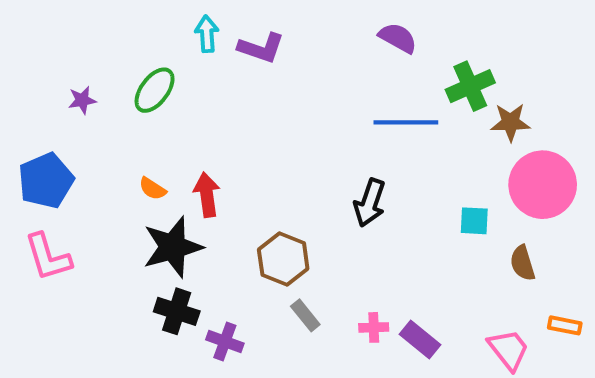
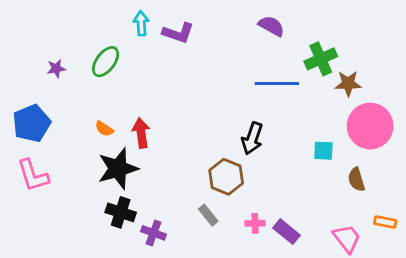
brown hexagon: (283, 259) -> (226, 177), moved

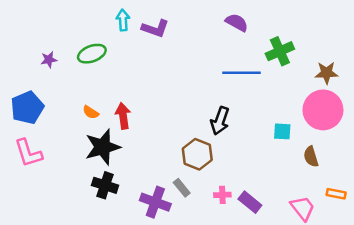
green ellipse: (106, 62) -> (92, 54), turned 32
brown star: (348, 84) -> (327, 73), moved
purple cross: (154, 233) -> (155, 202), moved, size x1.4

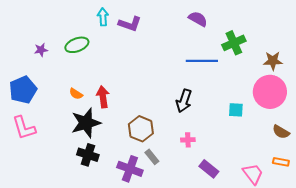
brown hexagon: (197, 154) -> (141, 129), moved
brown semicircle: (311, 157) -> (281, 132), moved, turned -42
pink cross: (222, 195) -> (188, 140), moved

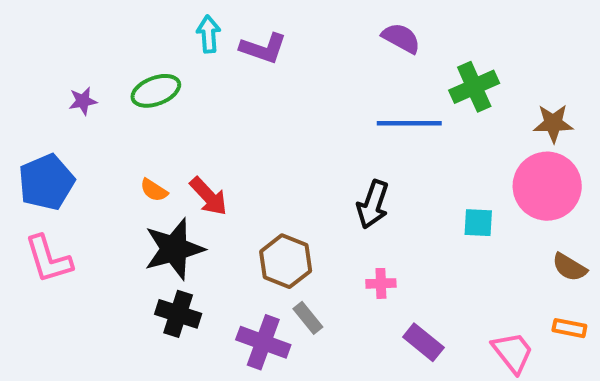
red arrow: (103, 97) -> (209, 196), turned 145

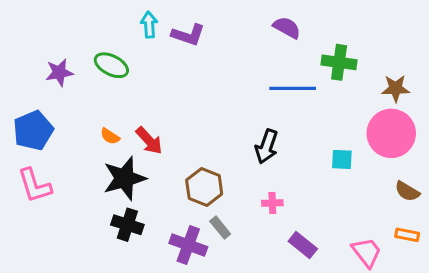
green cross: (474, 87) -> (339, 62), turned 32
green ellipse: (156, 91) -> (111, 65), turned 48
purple star: (83, 101) -> (59, 72), size x1.4

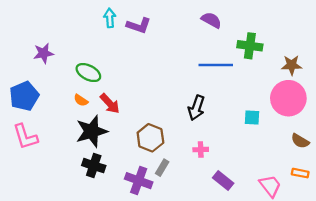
green ellipse: (111, 65) -> (88, 73), moved
gray rectangle: (220, 228) -> (162, 168), turned 70

